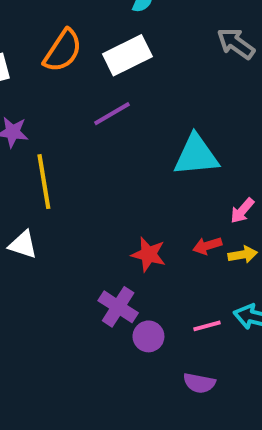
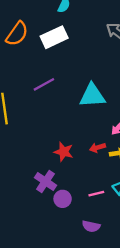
purple line: (112, 114) -> (44, 84), moved

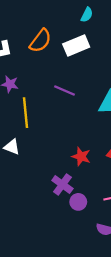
purple line: (44, 84) -> (64, 91), turned 50

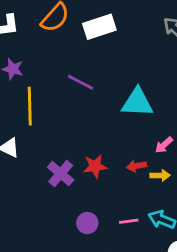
red star: (81, 156) -> (95, 166), turned -30
purple cross: (62, 184) -> (61, 174), moved

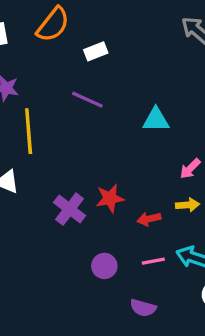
white rectangle: (99, 27) -> (96, 51), moved, size x0.6
cyan triangle: (137, 102) -> (156, 120), size x0.7
red arrow: (137, 166) -> (149, 219), moved

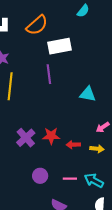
white rectangle: (96, 51) -> (59, 46), size x1.6
purple line: (87, 100) -> (49, 74), turned 48
red arrow: (149, 219) -> (73, 145), moved

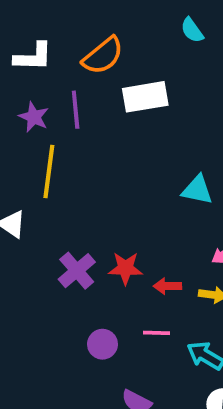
cyan semicircle: (83, 11) -> (192, 30), turned 104
purple line: (49, 74) -> (76, 110), moved
pink line: (70, 179) -> (156, 333), moved

